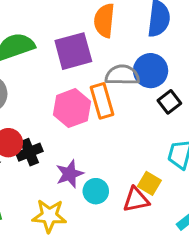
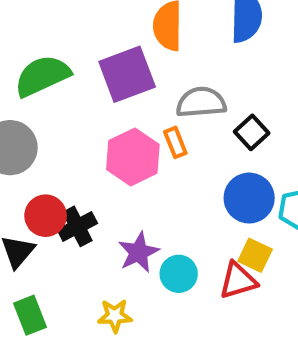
blue circle: (151, 71) -> (249, 198), moved
orange rectangle: (102, 101) -> (175, 142), size x0.6
black square: (169, 102) -> (252, 132), moved
yellow star: (49, 216) -> (115, 316), size x0.7

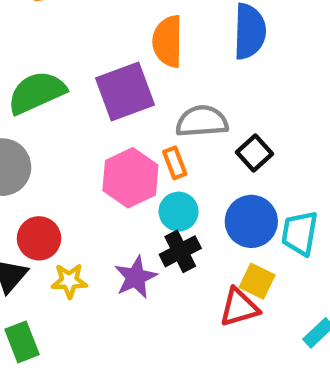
black cross: (77, 226) -> (180, 251), moved
cyan circle: (179, 274) -> (179, 212), moved
yellow star: (115, 316) -> (69, 281), moved

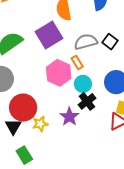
black square: (254, 153) -> (110, 42), moved
red circle: (39, 238) -> (23, 108), size x1.4

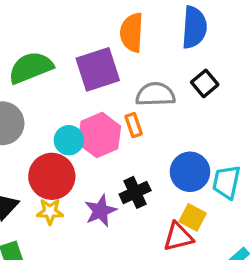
black square: (110, 42) -> (205, 83), moved
cyan circle: (83, 84) -> (69, 140), moved
red circle: (23, 108) -> (52, 176), moved

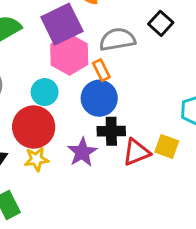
pink hexagon: (99, 135) -> (69, 54), moved
blue circle: (190, 172) -> (99, 98), moved
black cross: (135, 192) -> (111, 131), turned 32
red triangle: (178, 237) -> (136, 152), moved

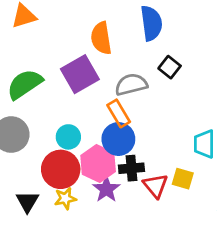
pink hexagon: (69, 54) -> (98, 163), moved
orange rectangle: (101, 70) -> (119, 113), size x1.4
red triangle: (136, 152) -> (156, 186), turned -44

